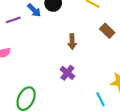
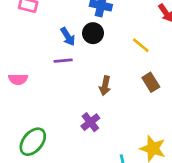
purple line: (13, 20) -> (63, 61), moved

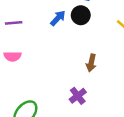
blue arrow: (68, 37) -> (58, 18), turned -105
purple line: (63, 61) -> (14, 23), moved

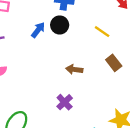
brown arrow: (91, 63) -> (74, 69), turned 91

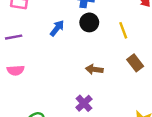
black circle: (60, 25) -> (89, 22), moved
yellow line: (102, 32) -> (123, 30), turned 35

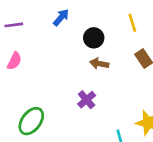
black circle: (89, 22) -> (94, 38), moved
pink semicircle: (16, 70) -> (14, 61), turned -63

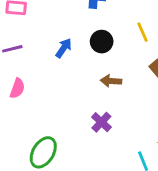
blue arrow: (61, 17) -> (64, 48), moved
black circle: (94, 38) -> (102, 42), moved

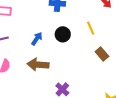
brown arrow: (111, 81) -> (38, 65), moved, size x1.5

